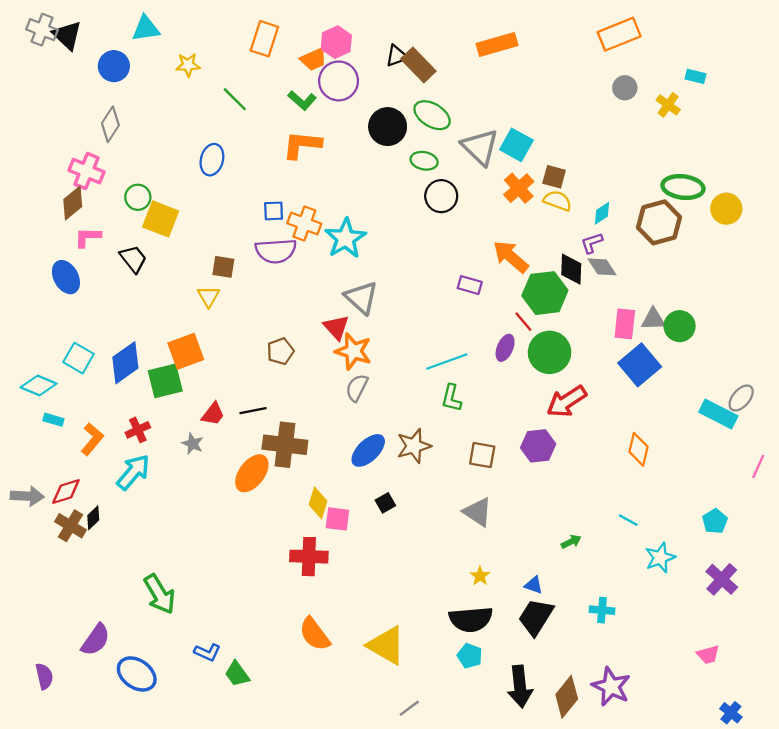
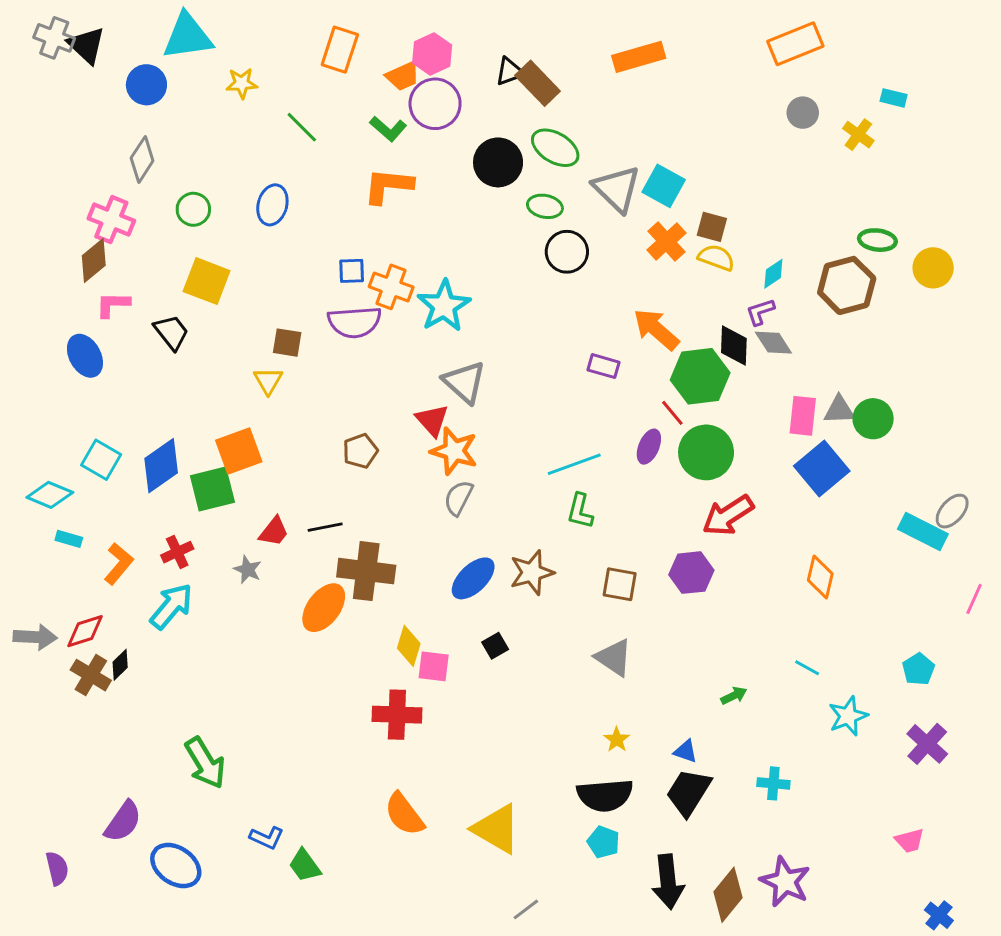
cyan triangle: (146, 28) -> (188, 36), size x1.4
green ellipse: (683, 187) -> (877, 240), size x0.7
green circle: (138, 197) -> (193, 209), moved

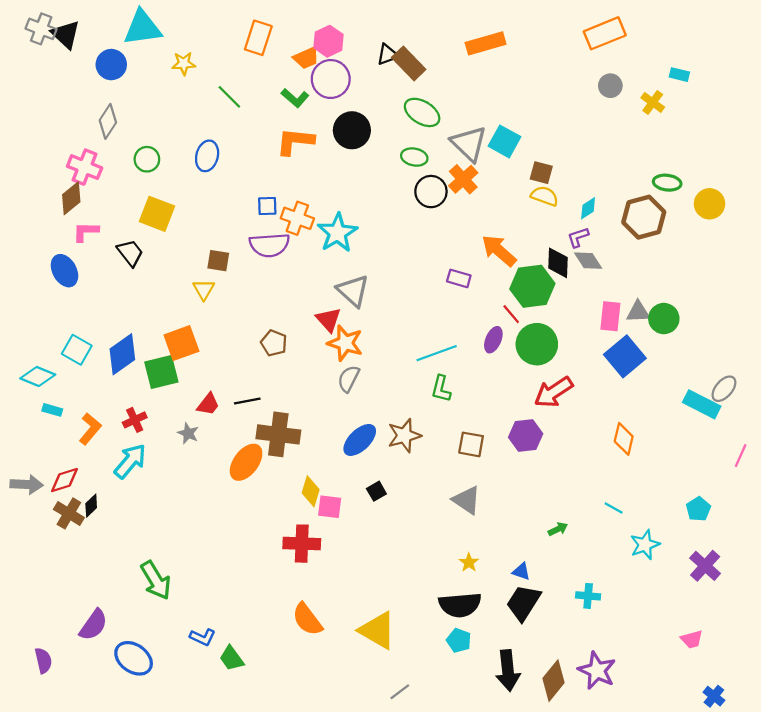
black circle: (498, 162) -> (352, 130), moved
orange cross: (666, 241) -> (463, 179), moved
brown pentagon: (360, 451) -> (274, 343), turned -30

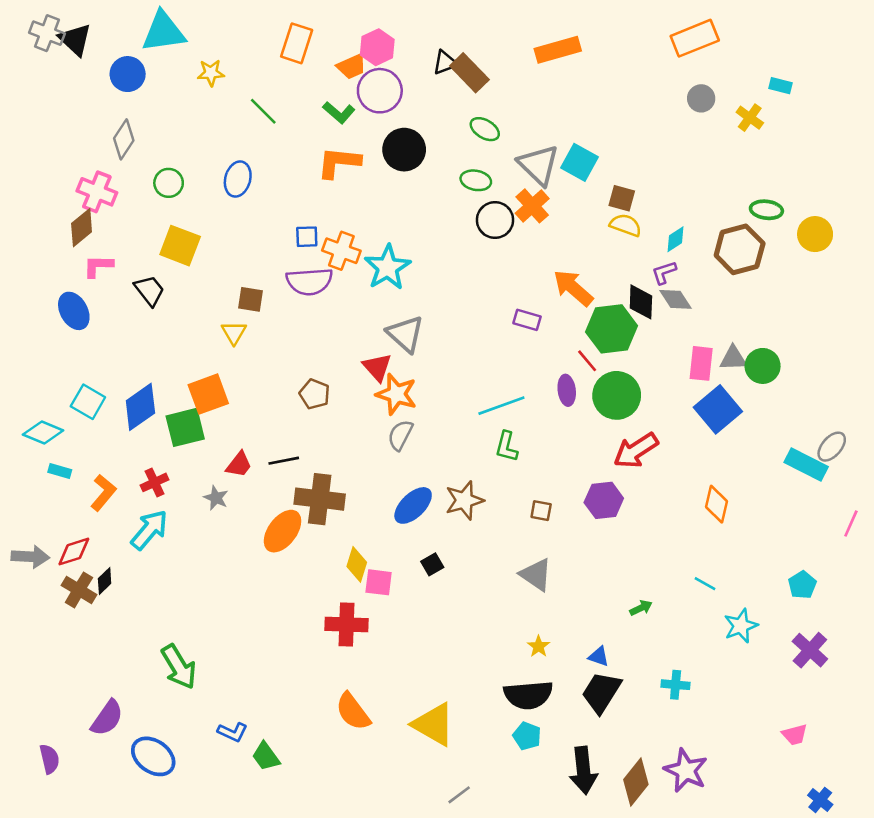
green ellipse: (422, 112) -> (485, 129), size x0.7
purple ellipse: (493, 340) -> (567, 390), turned -30
brown square: (471, 444) -> (541, 511), size x0.7

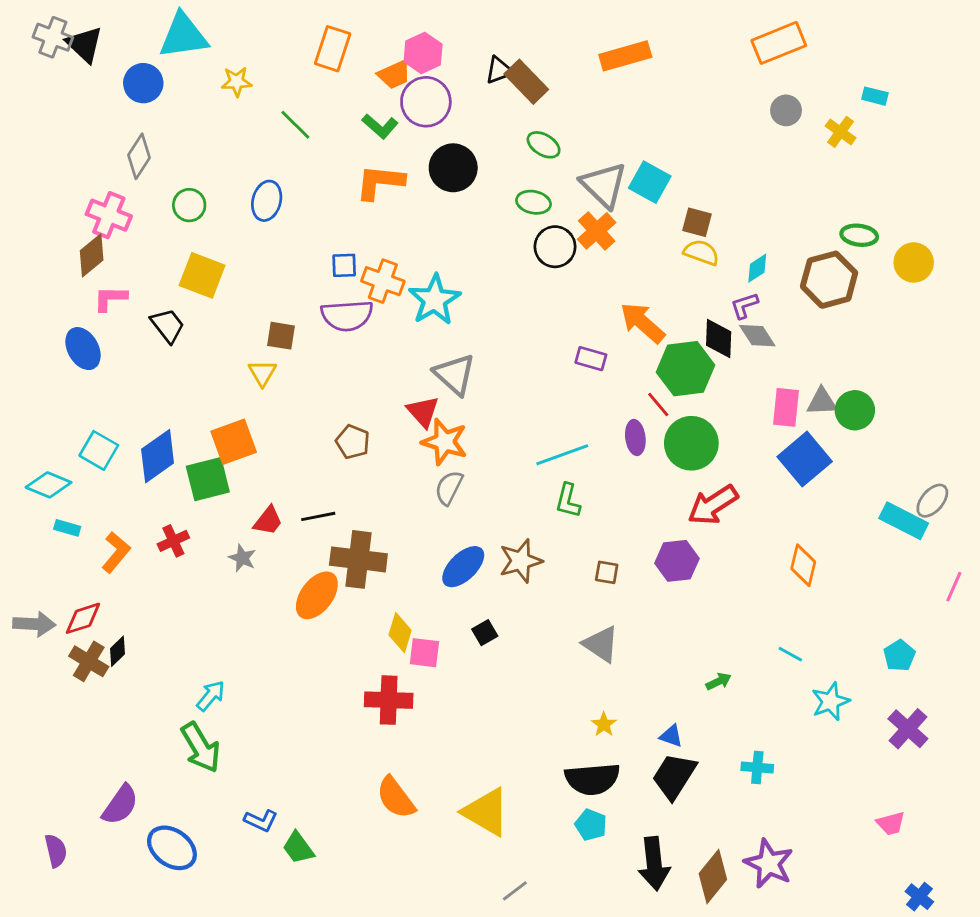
cyan arrow: (149, 530) -> (211, 696), moved, size x0.7

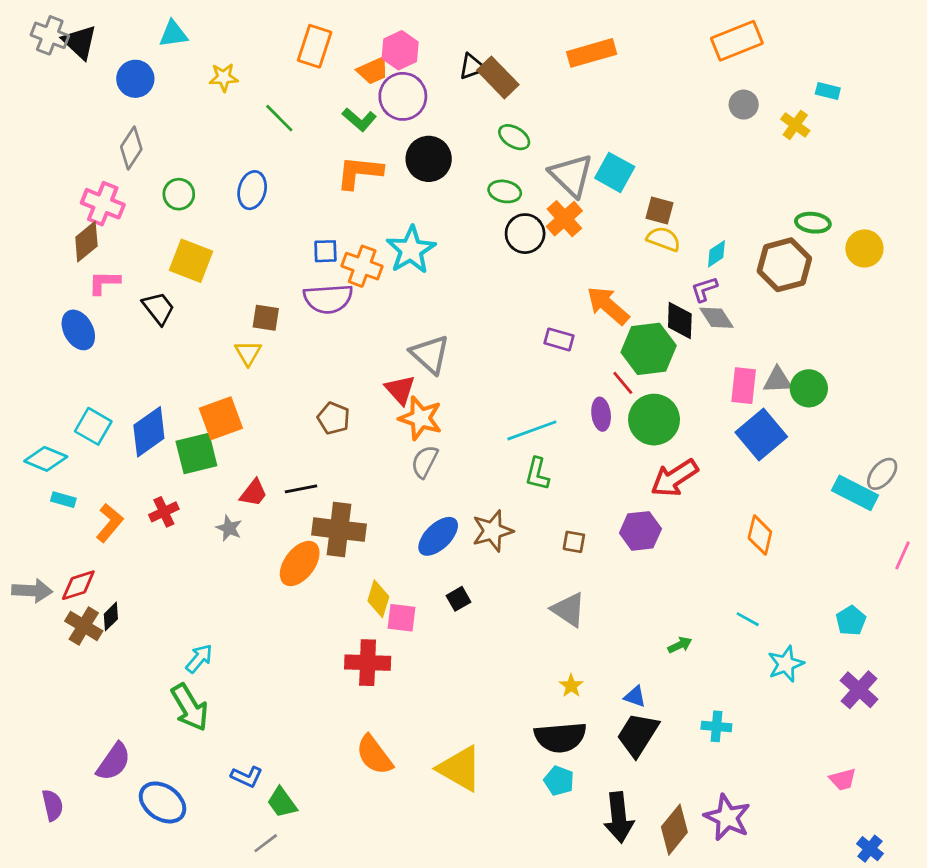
cyan triangle: (183, 36) -> (173, 34), size x0.6
cyan star: (435, 300) -> (411, 250), moved
gray line: (515, 891) -> (266, 843), moved

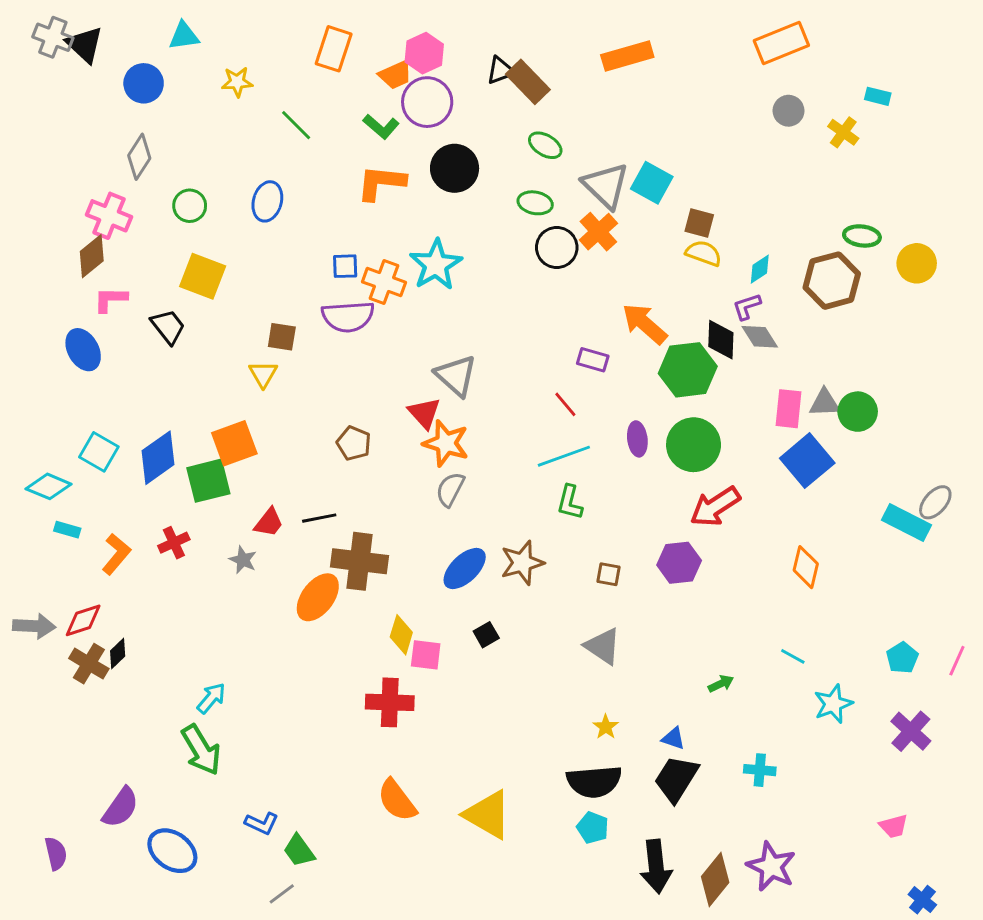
red line: (623, 383) -> (565, 404), moved
pink line: (903, 555) -> (957, 661), moved

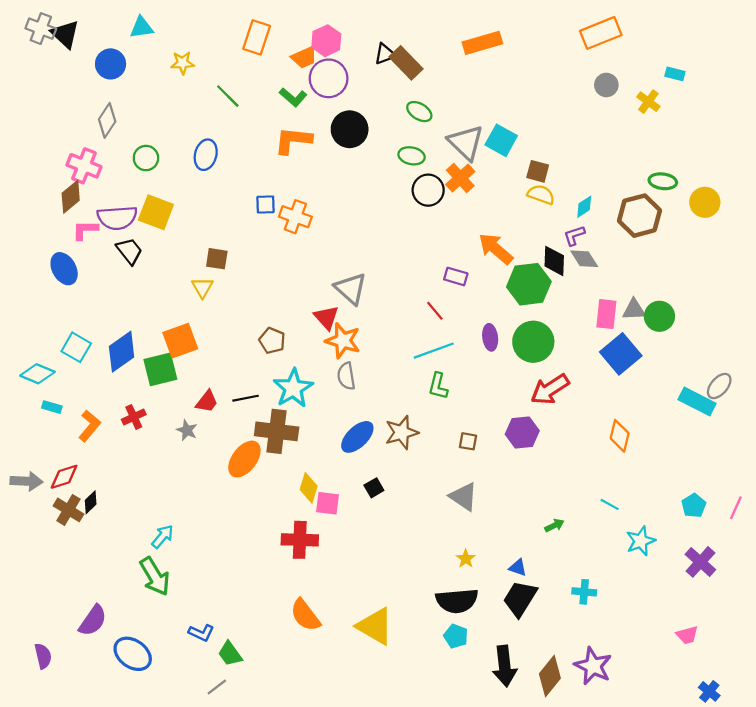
cyan star: (436, 265) -> (293, 388), moved
purple semicircle: (348, 317) -> (117, 218), moved
gray semicircle: (450, 489) -> (346, 376), turned -36

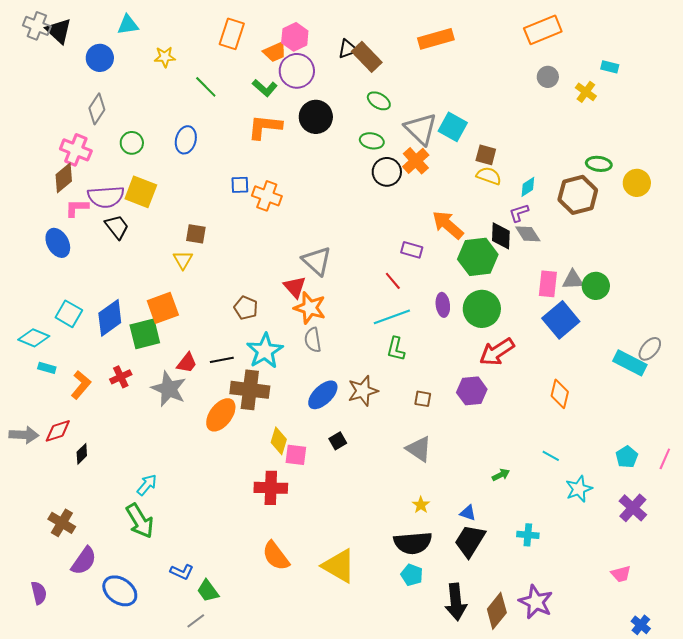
gray star: (187, 430) -> (169, 389), size x1.8
brown cross: (68, 510) -> (62, 523), moved

